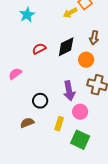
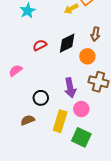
yellow rectangle: (59, 124) -> (60, 121), size x1.5

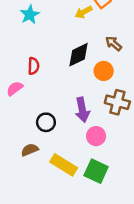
brown arrow: (95, 34) -> (114, 43), turned 120
red semicircle: (40, 45) -> (33, 66), moved, turned 120
yellow rectangle: (60, 121) -> (64, 165), moved, turned -75

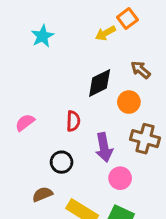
red semicircle: (33, 66) -> (73, 121), moved

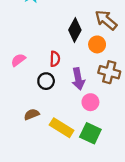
brown arrow: (141, 70) -> (106, 20), size x1.5
black diamond: (100, 83) -> (75, 30), turned -35
black circle: (62, 162) -> (46, 81), moved

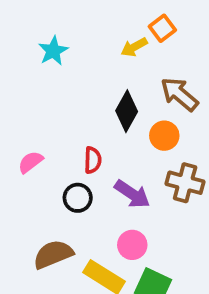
purple arrow: (78, 79) -> (132, 194), turned -45
pink circle: (90, 102) -> (132, 245), moved
brown semicircle: (32, 114) -> (53, 254), size x1.5

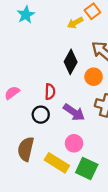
cyan star: (53, 51) -> (26, 15), moved
brown semicircle: (53, 254) -> (26, 149), turned -55

